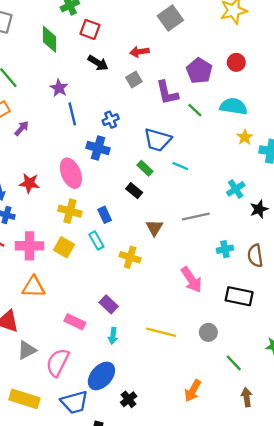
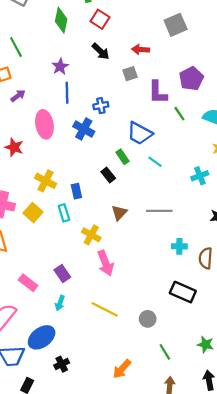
pink ellipse: (71, 173) -> (44, 124), moved
cyan cross: (236, 189) -> (200, 176), moved
pink arrow: (191, 280) -> (106, 263), moved

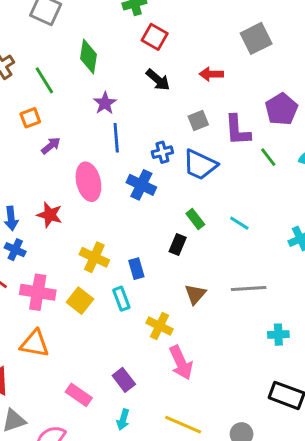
green diamond: (61, 20) -> (89, 56), moved
gray square: (130, 74) -> (198, 120), moved
blue trapezoid: (140, 133) -> (200, 165), moved
black rectangle: (108, 175) -> (178, 245), turned 64

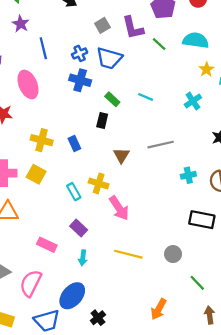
purple star: (105, 103) -> (21, 24), moved
blue cross: (141, 185) -> (80, 80), moved
cyan rectangle: (121, 299) -> (74, 192), moved

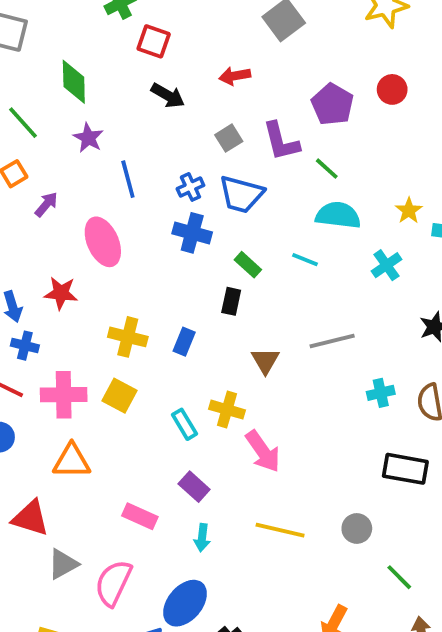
cyan semicircle: (196, 40) -> (338, 215), moved
blue rectangle: (74, 143) -> (184, 342), turned 48

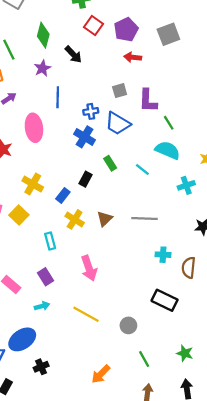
black arrow: (168, 95) -> (73, 54), moved
purple pentagon: (332, 104) -> (126, 30), moved
black rectangle: (231, 301) -> (85, 179), moved
yellow cross: (227, 410) -> (75, 219), moved
cyan arrow: (202, 538) -> (42, 306), turned -128

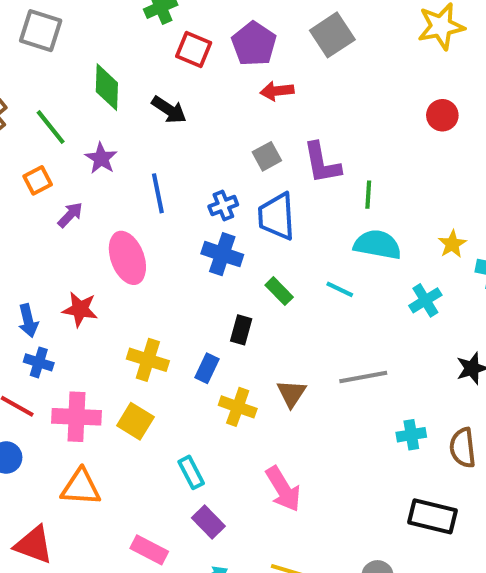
purple star: (42, 68) -> (101, 158), moved
blue trapezoid: (118, 123) -> (277, 216), turned 68
green line: (169, 123) -> (368, 195), turned 48
cyan rectangle: (50, 241) -> (191, 472), moved

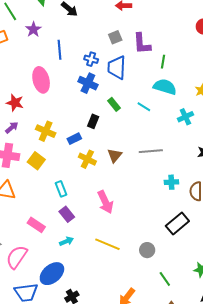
blue cross: (223, 205) -> (91, 59), turned 32
purple arrow: (70, 215) -> (12, 128), moved
blue rectangle: (207, 368) -> (74, 139), turned 32
black rectangle: (433, 516) -> (177, 223), turned -60

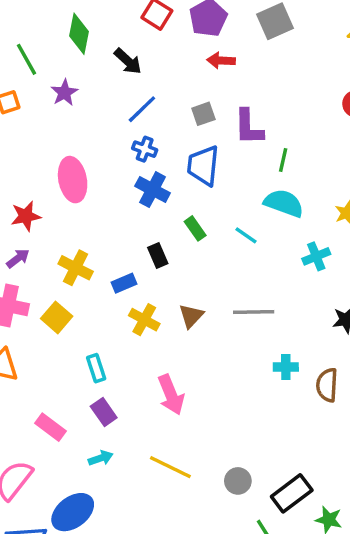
blue line: (59, 50) -> (142, 109), moved, turned 48
blue cross: (91, 59) -> (145, 149), moved
red star: (15, 103) -> (26, 216), turned -30
black rectangle: (93, 121) -> (158, 256), turned -48
black rectangle: (177, 223) -> (292, 493), moved

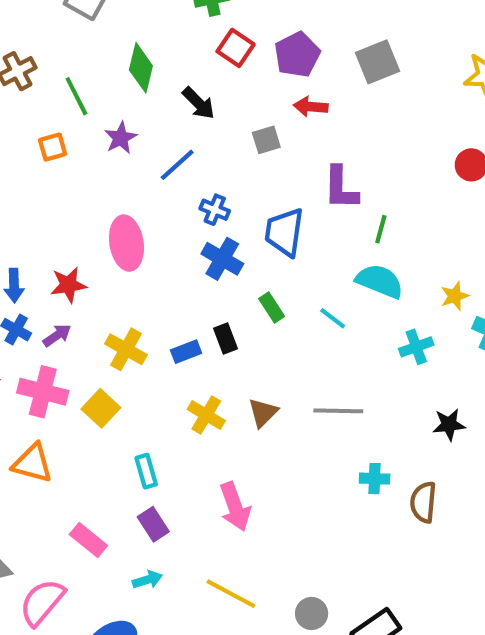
blue line: (142, 109) -> (177, 165), moved
gray square: (203, 114) -> (266, 140), moved
blue rectangle: (124, 283) -> (186, 352), moved

